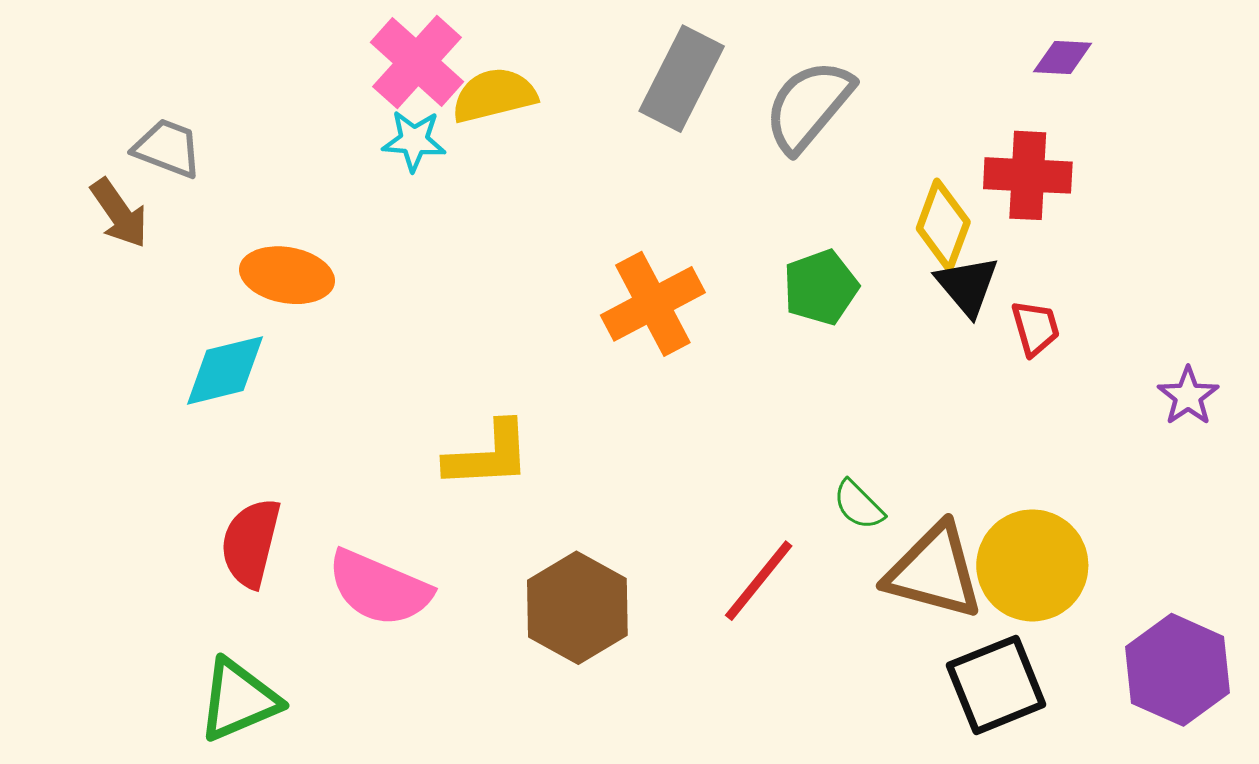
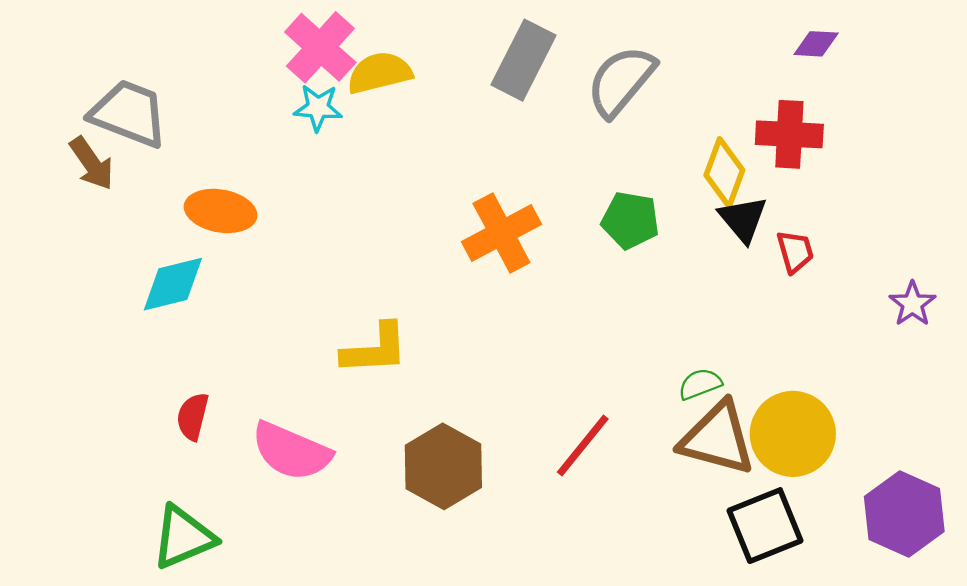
gray trapezoid: (168, 148) -> (129, 113), size x1.5
green pentagon: (821, 287) -> (630, 220), turned 30
green semicircle: (858, 505) -> (700, 384), moved, turned 114
red semicircle: (251, 543) -> (193, 416), size x0.7

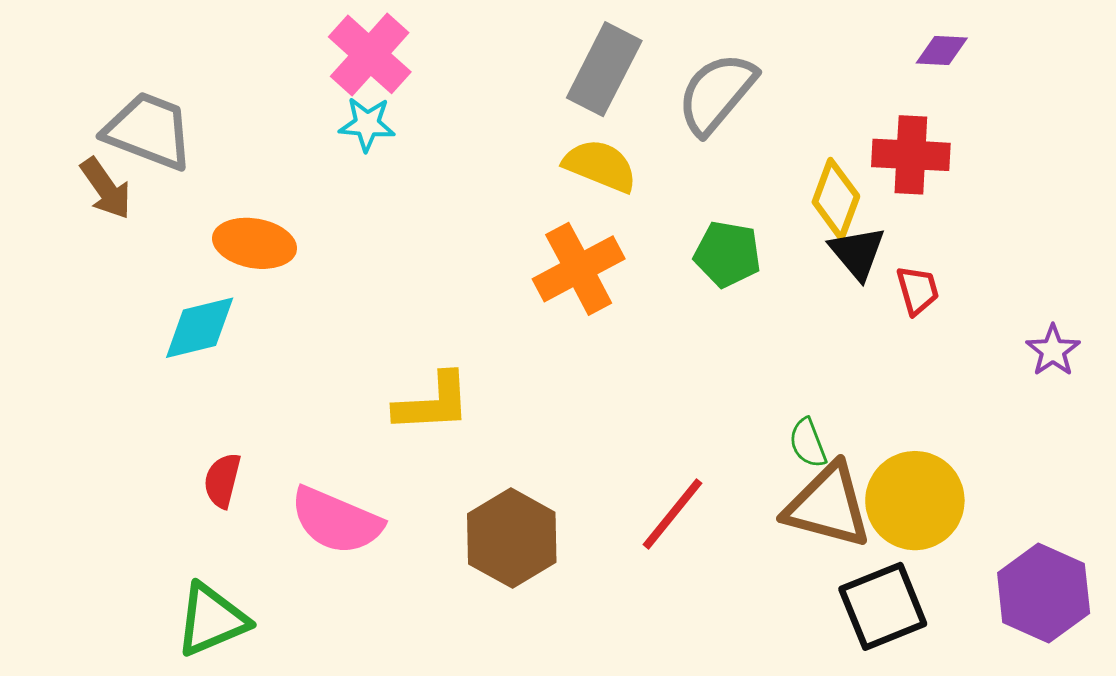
yellow semicircle: (380, 73) -> (600, 166), moved, turned 36
green semicircle: (700, 384) -> (808, 443), turned -90

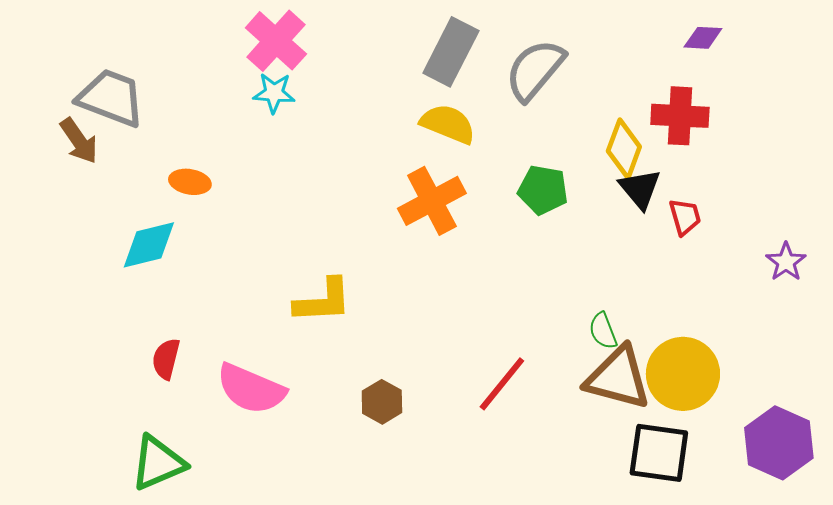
orange ellipse: (255, 243) -> (190, 182), size x0.7
brown hexagon: (512, 538) -> (382, 402), size x0.6
black square: (883, 606) -> (659, 453), turned 30

